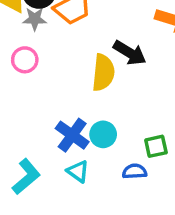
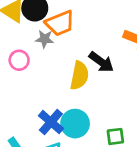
gray star: (35, 19) -> (45, 39), moved
cyan circle: (103, 134) -> (75, 124), size x1.4

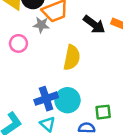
black arrow: (101, 62) -> (94, 24), moved
blue cross: (51, 122) -> (46, 99), turned 30

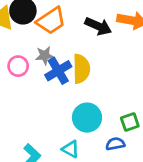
gray star: (41, 25) -> (45, 56), moved
blue cross: (46, 99) -> (58, 71), moved

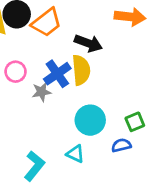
black arrow: (98, 26) -> (88, 43), moved
gray star: (45, 56) -> (42, 92), moved

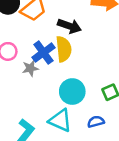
blue semicircle: (121, 145) -> (96, 122), moved
cyan triangle: (75, 154) -> (60, 120), size x1.5

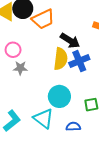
blue cross: (43, 53) -> (79, 61), moved
gray star: (30, 68) -> (20, 68), moved

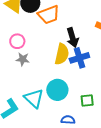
black arrow: (70, 41) -> (72, 38), turned 36
cyan triangle: (43, 118) -> (34, 98), moved

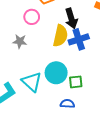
pink circle: (17, 41) -> (32, 17), moved
green square: (87, 100) -> (76, 82), moved

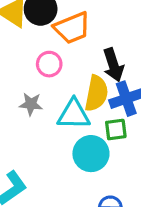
cyan triangle: (32, 82) -> (74, 114), moved, turned -40
green square: (76, 82) -> (116, 129), moved

